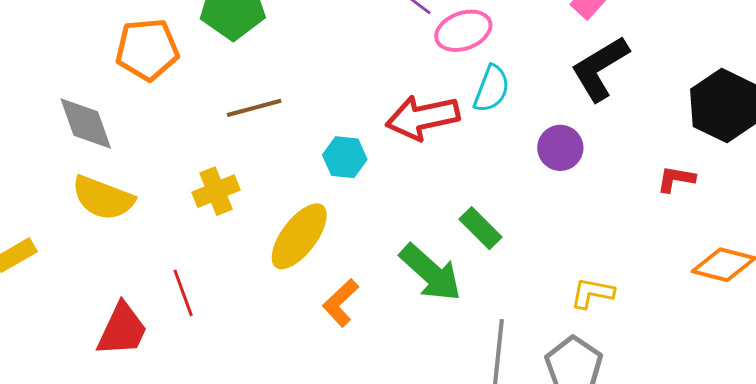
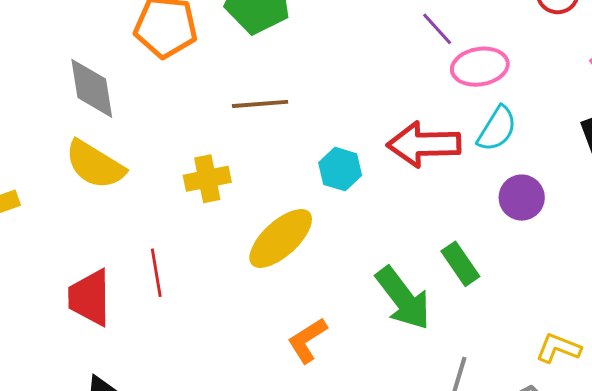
purple circle: (560, 148) -> (522, 198), moved
orange L-shape: (341, 303) -> (307, 340), moved
red trapezoid: (122, 330) -> (90, 298), turned 144

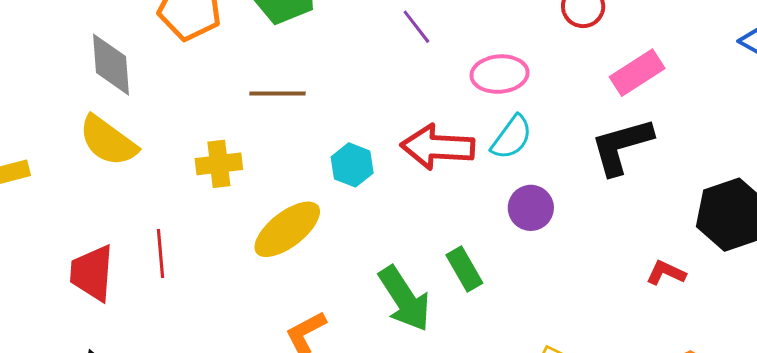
purple line: (437, 29) -> (416, 27), moved

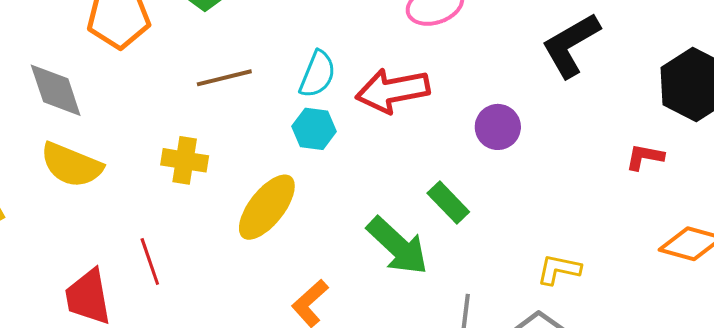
cyan semicircle: (512, 137) -> (317, 74), moved
yellow cross: (219, 164) -> (185, 160), turned 30

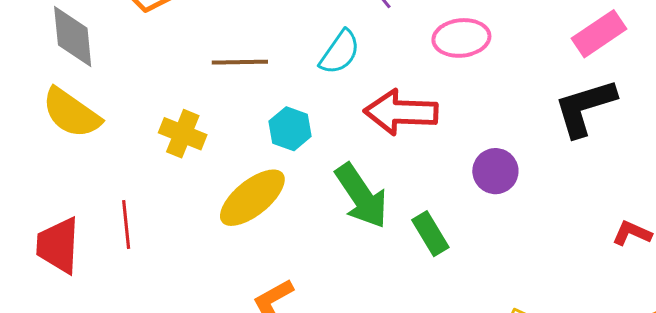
cyan semicircle: (317, 74) -> (340, 52), moved
cyan hexagon: (314, 129) -> (290, 129), moved
green arrow: (398, 246) -> (361, 196), moved

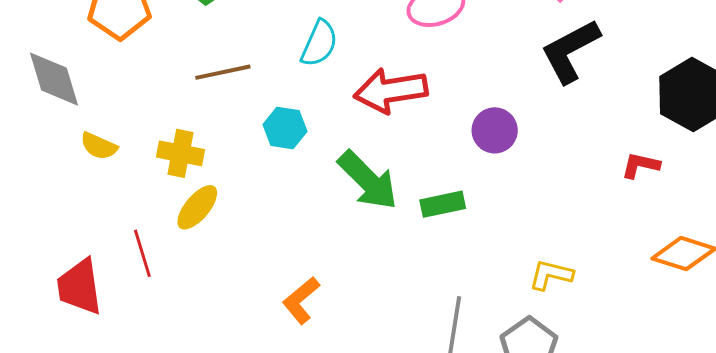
yellow semicircle: (71, 113) -> (99, 146), moved, size x0.6
yellow ellipse: (252, 198) -> (197, 207), moved, size x0.7
green rectangle: (430, 234) -> (443, 204), turned -60

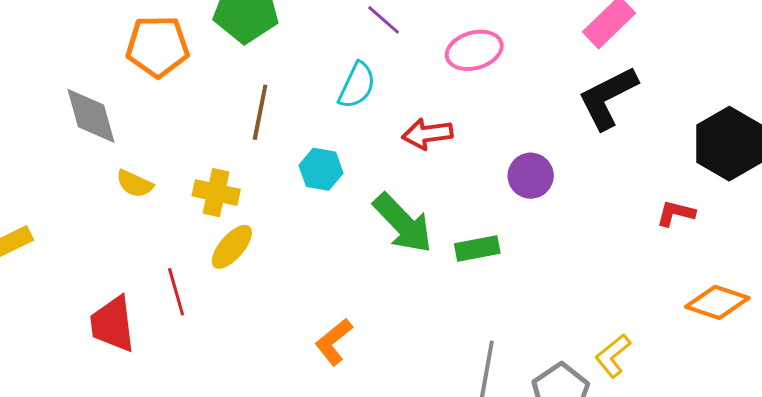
brown line: (223, 72) -> (260, 112), turned -68
red arrow: (391, 91) -> (427, 134), size x0.7
yellow L-shape: (551, 275) -> (613, 356), moved, turned -54

